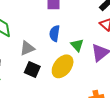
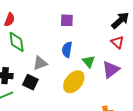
black square: (32, 69) -> (30, 82), moved

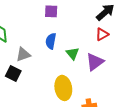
red triangle: (117, 42) -> (102, 34), turned 48
yellow ellipse: (74, 82) -> (63, 88), moved, turned -50

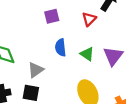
red triangle: (102, 34) -> (89, 19), moved

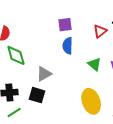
blue semicircle: (61, 47) -> (68, 46), moved

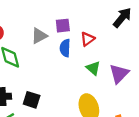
red triangle: (100, 31) -> (88, 39), moved
gray triangle: (44, 74) -> (39, 36), moved

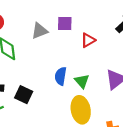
blue semicircle: (65, 48) -> (61, 76), moved
green triangle: (93, 68) -> (82, 81), moved

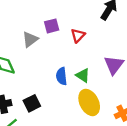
black square: (24, 95) -> (32, 103), turned -36

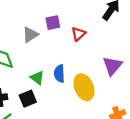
green triangle: (83, 75) -> (37, 78), moved
yellow ellipse: (89, 102) -> (84, 87), moved

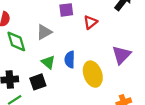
gray triangle: (30, 35) -> (44, 32), moved

